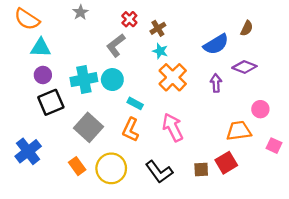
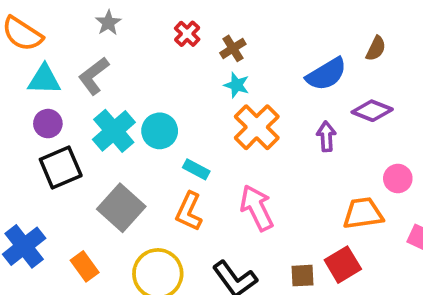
gray L-shape: (116, 45) -> (94, 76), moved
cyan cross: (84, 80) -> (114, 131), turned -30
orange rectangle: (77, 166) -> (85, 266), moved

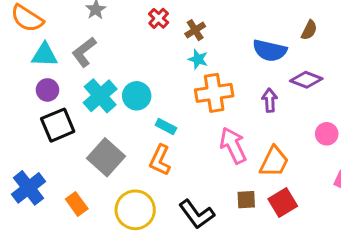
blue semicircle: (326, 74) -> (270, 50), turned 44
orange cross: (257, 127) -> (214, 93), turned 36
pink arrow: (257, 208) -> (233, 146), moved
orange trapezoid: (363, 213) -> (274, 162), moved, turned 124
brown square: (303, 276) -> (246, 200), moved

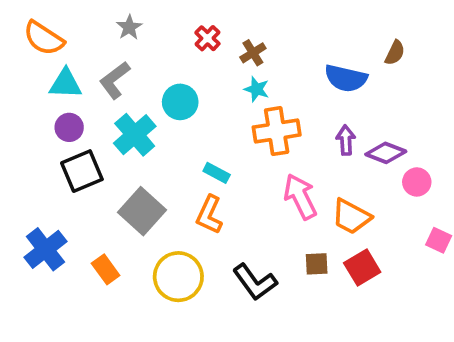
purple diamond: (306, 80) -> (386, 153), moved
cyan circle: (137, 96) -> (180, 102), moved
orange trapezoid: (274, 162) -> (351, 217), turned 92

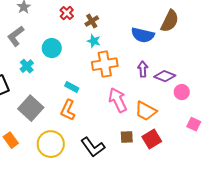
brown semicircle: (395, 53) -> (170, 21), size x1.6
cyan cross: (135, 135) -> (27, 66), size x0.6

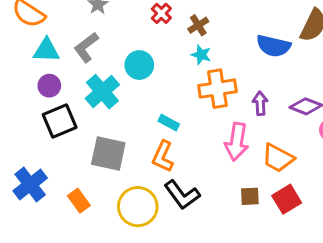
cyan cross: (27, 66) -> (102, 92), size x1.6
purple arrow: (143, 69) -> (260, 103), moved
pink arrow: (118, 100) -> (237, 142), turned -145
gray square: (31, 108) -> (108, 154), turned -30
black L-shape: (93, 147) -> (182, 195), moved

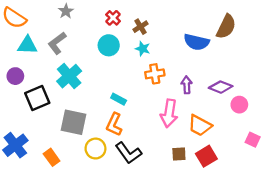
cyan circle: (139, 65) -> (109, 45), moved
purple circle: (49, 86) -> (15, 76), moved
orange cross: (217, 89) -> (155, 74), size x0.7
yellow circle: (138, 207) -> (95, 149), moved, size x0.7

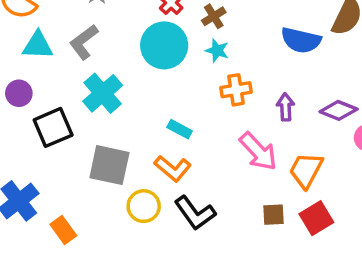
cyan circle: (109, 45) -> (164, 45), size x1.4
pink arrow: (169, 113) -> (258, 151), turned -52
orange L-shape: (114, 124) -> (173, 168), turned -75
orange trapezoid: (200, 125) -> (306, 170), turned 90
orange rectangle: (52, 157) -> (63, 230), moved

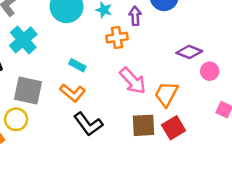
purple arrow: (286, 107) -> (135, 16), moved
yellow circle: (144, 206) -> (16, 119), moved
brown square: (274, 215) -> (144, 125), size x1.5

